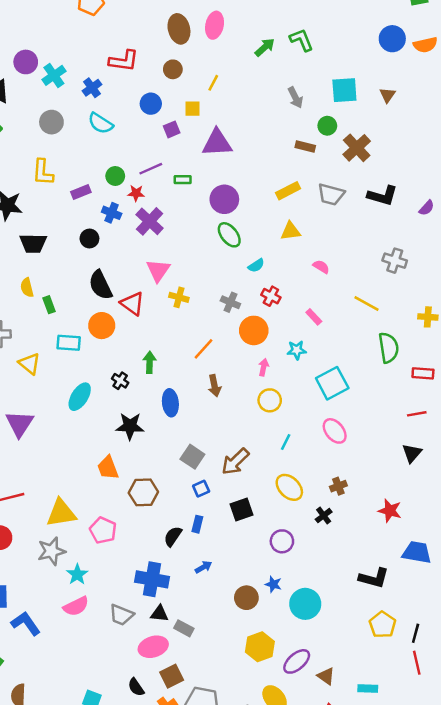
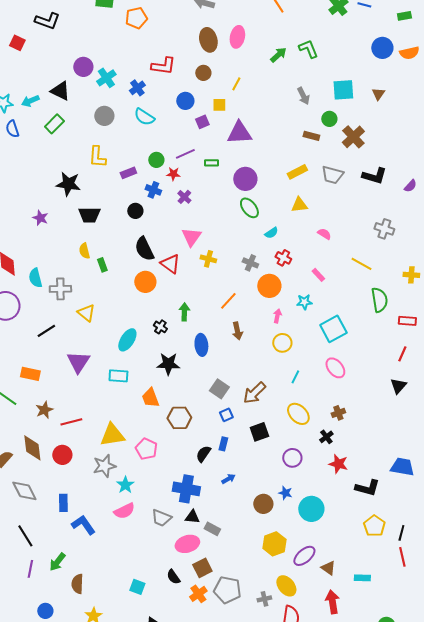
purple cross: (150, 221) -> (184, 197), size x0.6
cyan rectangle: (69, 343) -> (118, 376), moved
red line: (417, 414) -> (402, 354), turned -56
red star: (390, 511) -> (338, 464), moved

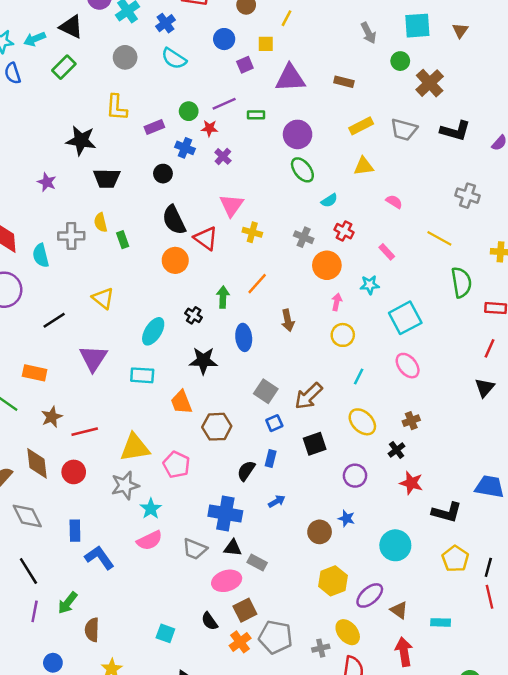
brown rectangle: (311, 136) -> (344, 82), moved
gray cross: (60, 289) -> (71, 236), moved
orange line: (228, 301) -> (257, 284), moved
cyan circle: (311, 509) -> (395, 545), moved

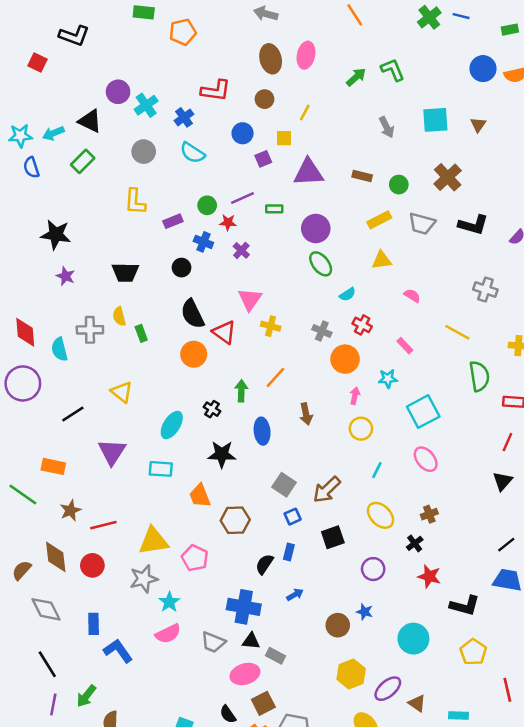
green circle: (400, 61) -> (399, 185), moved
black star: (81, 141) -> (56, 235), moved
black line: (488, 567) -> (506, 545), moved, turned 36

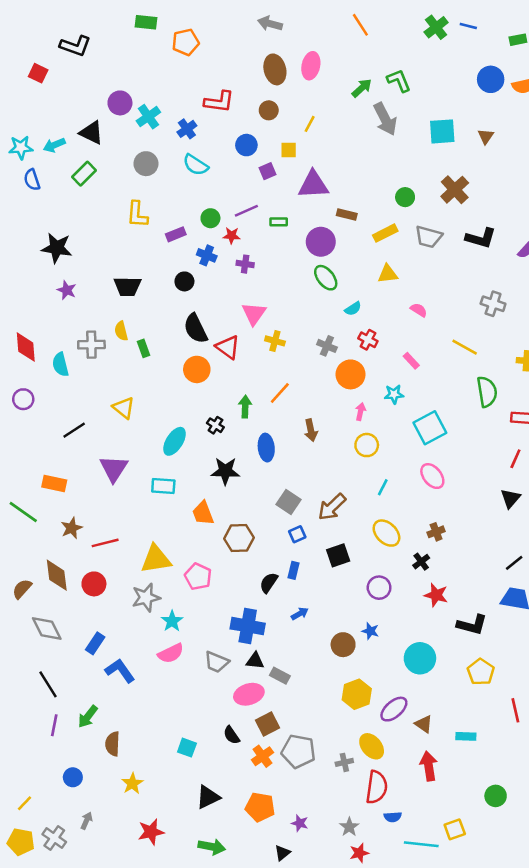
gray arrow: (387, 127) -> (385, 119), moved, size x1.5
brown rectangle: (362, 176) -> (347, 214), moved
purple cross: (241, 250) -> (245, 264), turned -35
purple circle: (23, 383) -> (23, 399), size x0.6
blue rectangle: (94, 624) -> (95, 643), turned 35

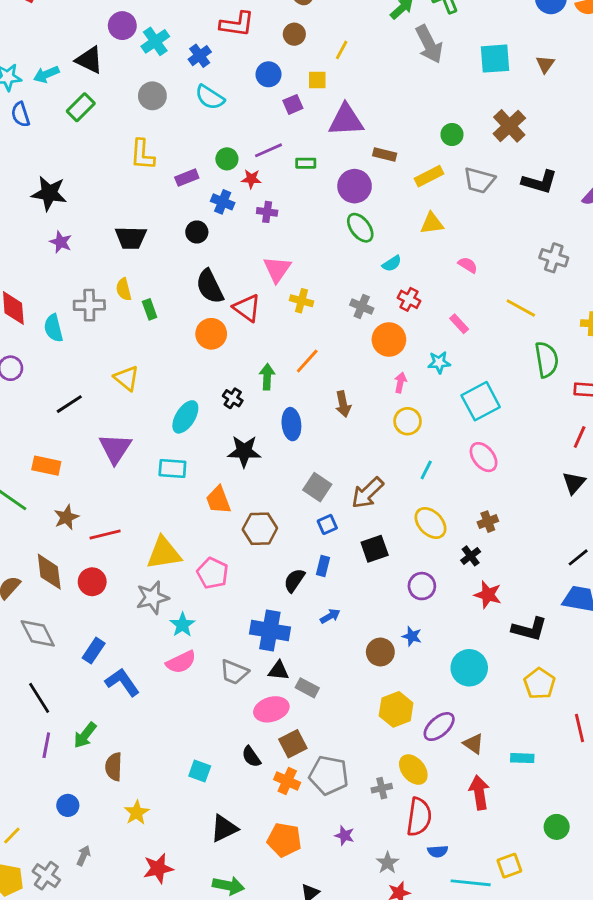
orange cross: (263, 756) -> (287, 781), turned -30
purple star: (300, 823) -> (344, 835), moved

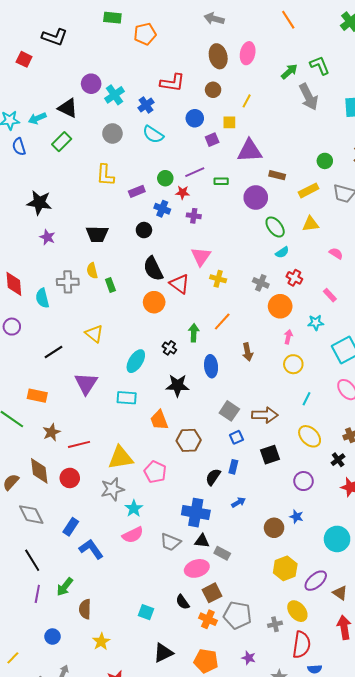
green ellipse: (360, 228) -> (275, 227), moved
brown arrow: (367, 493) -> (265, 415), turned -135

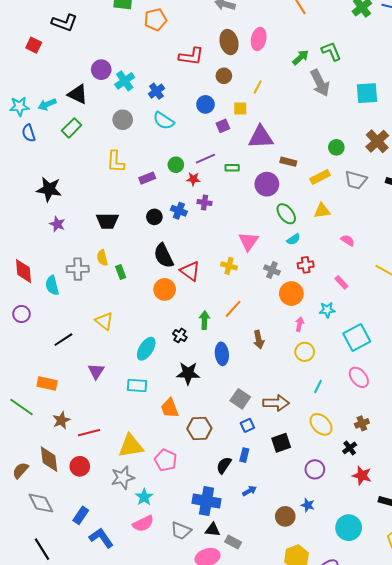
red L-shape: (172, 83) -> (191, 56), moved
blue cross: (162, 209) -> (179, 211), moved
pink triangle: (201, 256) -> (248, 241), moved
red cross: (294, 278) -> (306, 265), turned -35
purple triangle: (86, 383) -> (96, 371), size x0.7

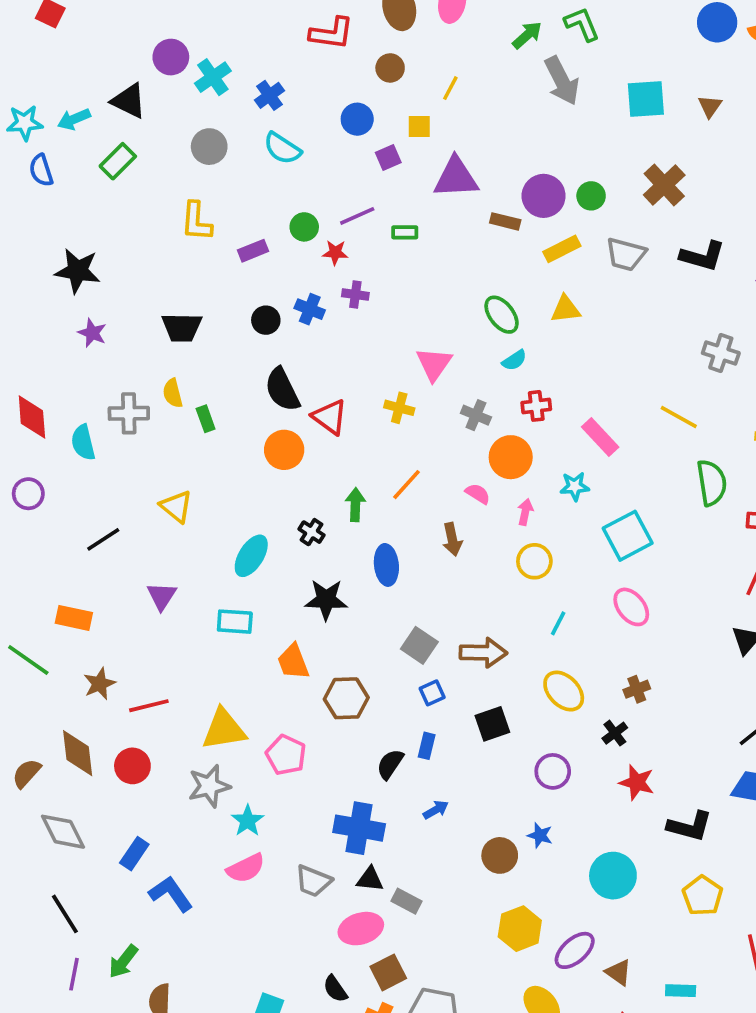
purple circle: (267, 184) -> (544, 196), moved
pink semicircle: (348, 240) -> (478, 494), moved
pink rectangle: (341, 282) -> (600, 437), size x1.5

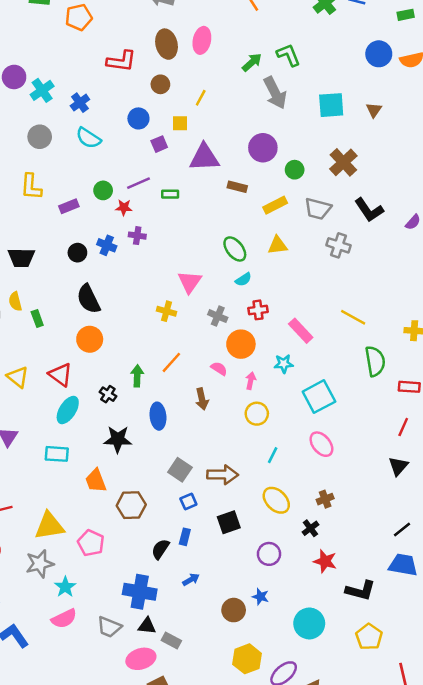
purple circle: (544, 196) -> (263, 148), moved
black L-shape: (703, 256) -> (369, 210), turned 40
gray cross: (721, 353) -> (339, 245), moved
red triangle: (330, 417) -> (60, 375), moved

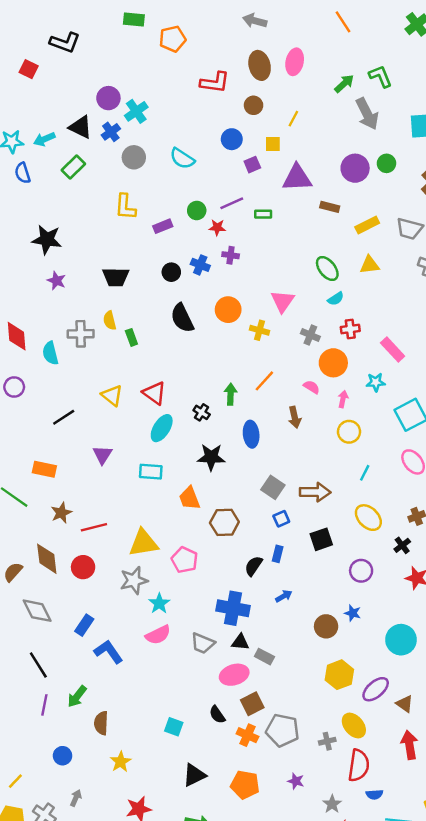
blue cross: (80, 103) -> (111, 132), moved
green circle: (295, 170) -> (386, 163), moved
orange circle: (90, 339) -> (228, 310), moved

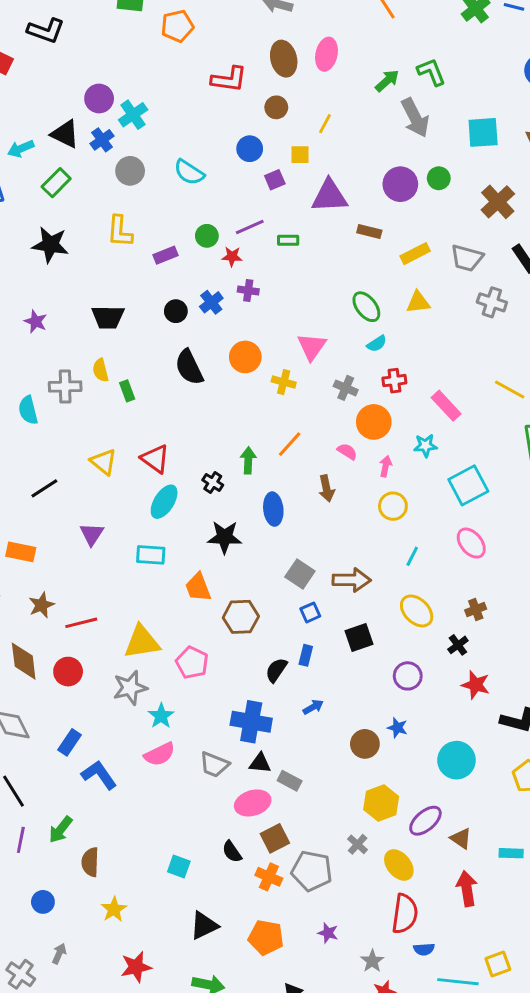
black star: (47, 240) -> (50, 245), moved
blue cross: (200, 265) -> (211, 302), turned 30
gray cross: (327, 741) -> (358, 844), moved, turned -35

